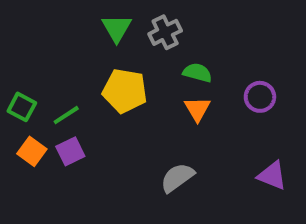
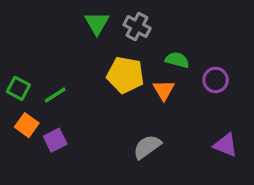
gray cross: (165, 32) -> (137, 26), turned -36
green semicircle: (197, 73) -> (177, 60), moved
yellow pentagon: (125, 91) -> (125, 75), moved
purple square: (70, 151) -> (55, 140), moved

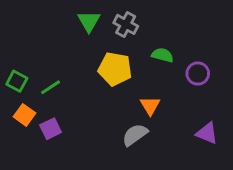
orange triangle: (164, 90) -> (150, 106), moved

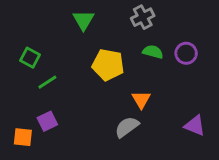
gray cross: (126, 24) -> (143, 17), moved, turned 35
purple circle: (198, 74) -> (186, 53), moved
green square: (17, 81) -> (30, 58), moved
orange square: (25, 115) -> (23, 137), moved, turned -30

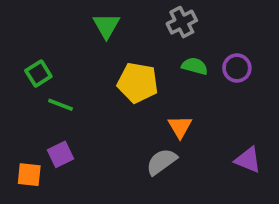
green square: (30, 58) -> (38, 74), turned 30
green line: (47, 82) -> (60, 105), turned 54

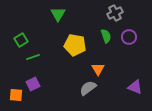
gray cross: (182, 22) -> (115, 13), moved
green semicircle: (195, 66) -> (106, 36), turned 56
green line: (60, 105) -> (33, 57), turned -40

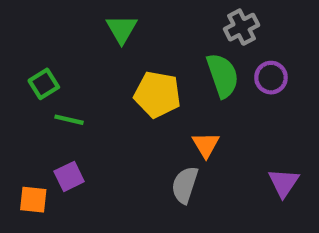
green semicircle: (106, 36) -> (223, 75), size x1.5
green line: (33, 57) -> (69, 120), turned 32
purple triangle: (135, 87) -> (284, 183), turned 42
gray semicircle: (88, 88) -> (185, 185), turned -36

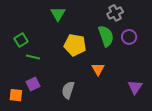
gray semicircle: (185, 185) -> (68, 90), moved

